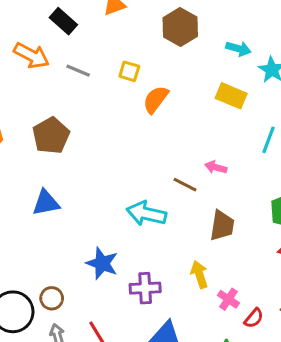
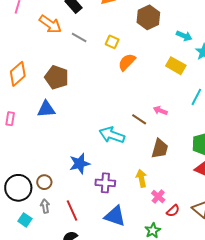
brown pentagon: (51, 136) -> (57, 77), turned -30
blue triangle: (46, 203) -> (46, 109), moved
blue star: (102, 263) -> (80, 164), turned 30

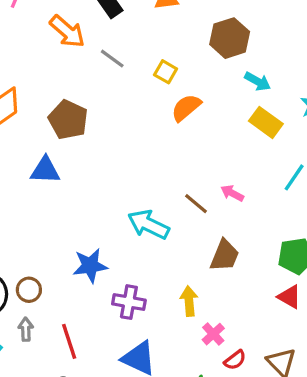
cyan arrow: (184, 36) -> (258, 81), moved

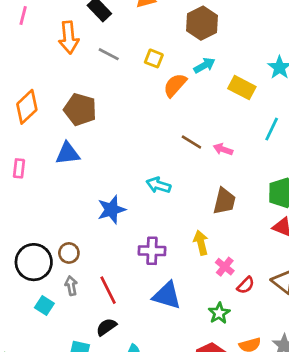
orange arrow: (67, 31) -> (69, 38), turned 52
cyan arrow: (258, 81) -> (204, 65), moved, turned -50
brown line: (196, 204) -> (191, 142), moved
cyan arrow: (148, 225) -> (158, 185), size x0.7
blue star: (90, 266) -> (111, 210), moved

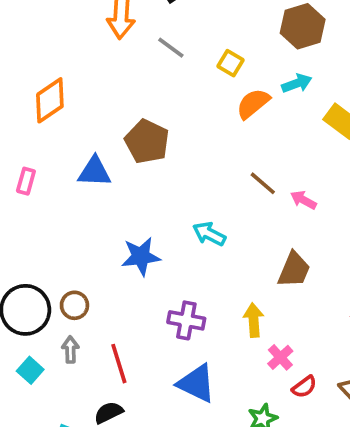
brown pentagon: (80, 109) -> (147, 141), moved

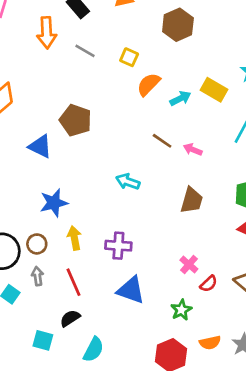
cyan arrow: (297, 83) -> (180, 98), moved
blue triangle: (94, 172) -> (40, 146), turned 30
blue star: (141, 256) -> (54, 203), moved
yellow arrow: (254, 320) -> (74, 238), moved

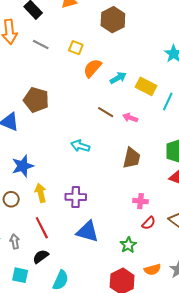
yellow rectangle: (214, 90) -> (146, 86), moved
pink cross: (189, 265) -> (140, 201), moved, turned -32
gray arrow: (37, 276) -> (15, 242), moved

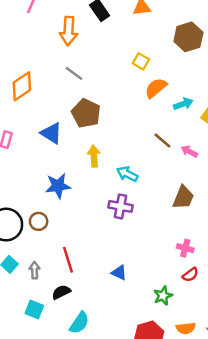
gray line: (41, 45) -> (74, 73), moved
yellow arrow: (41, 193) -> (94, 156), moved
purple cross: (76, 197) -> (121, 206), moved
blue triangle: (87, 232) -> (119, 273), size x0.6

